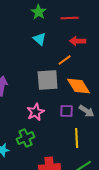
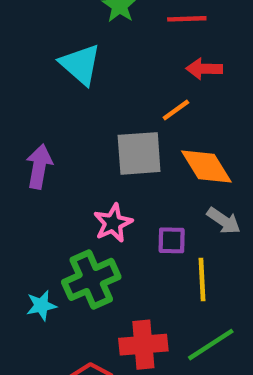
cyan triangle: (40, 39) -> (80, 64), moved, size x1.5
purple square: (67, 111) -> (172, 240), moved
green cross: (26, 138) -> (91, 279), size x1.4

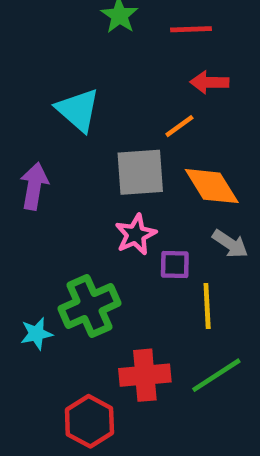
cyan triangle: (80, 64) -> (78, 110), moved
pink star: (113, 223) -> (136, 235), moved

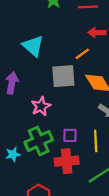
pink star: (136, 235) -> (41, 106), moved
purple square: (175, 264) -> (70, 135), moved
red cross: (145, 375) -> (67, 161), moved

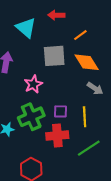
red arrow: (97, 33) -> (56, 15), moved
orange line: (82, 54) -> (80, 35), moved

